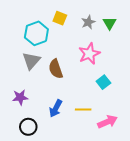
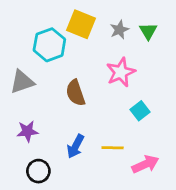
yellow square: (60, 18) -> (81, 24), size x1.5
gray triangle: (31, 61) -> (22, 82), moved, turned 30

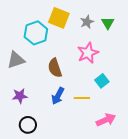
blue arrow: (75, 146) -> (58, 96), moved
yellow line: (113, 148) -> (82, 98), moved

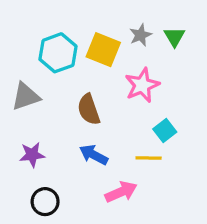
yellow square: (59, 18) -> (103, 50), moved
blue arrow: (58, 96) -> (94, 155), turned 90
yellow line: (82, 98) -> (149, 158), moved
pink arrow: (106, 120) -> (121, 192), moved

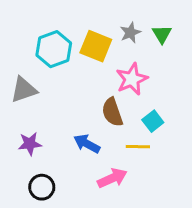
brown semicircle: (89, 109) -> (112, 112), moved

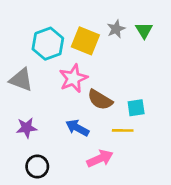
pink star: (132, 79) -> (73, 78), moved
gray triangle: (24, 90) -> (21, 80), turned 40
brown semicircle: (112, 112) -> (100, 100), turned -40
cyan square: (153, 121) -> (136, 108), turned 30

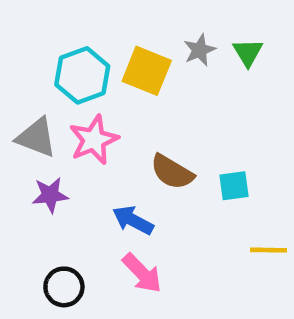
pink star: (73, 78) -> (94, 140), moved
purple star: (27, 128) -> (50, 195), moved
yellow line: (123, 130) -> (269, 250), moved
pink arrow: (100, 158) -> (142, 273), moved, turned 70

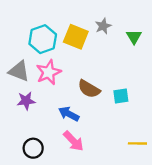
green triangle: (248, 52) -> (134, 37), moved
yellow line: (269, 250) -> (137, 143), moved

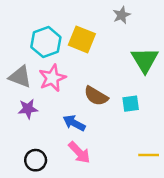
gray star: (103, 26) -> (122, 15), moved
green triangle: (134, 37) -> (145, 60), moved, size x1.6

